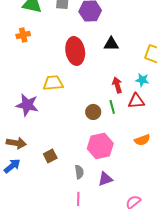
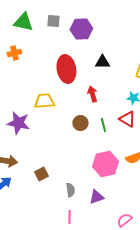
red arrow: (117, 85) -> (92, 94), moved
red triangle: (136, 101) -> (127, 119), turned 36
brown circle: (93, 112) -> (80, 123), moved
pink hexagon: (100, 146) -> (105, 164), moved

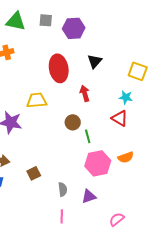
black triangle: (102, 62) -> (95, 61), turned -49
green line: (103, 125) -> (88, 136), moved

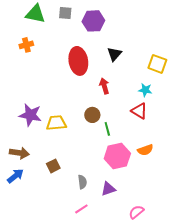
yellow trapezoid: (37, 100) -> (56, 123), moved
pink line: (62, 216) -> (81, 209), turned 56

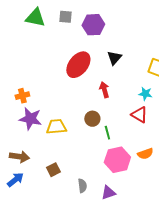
orange cross: (26, 45) -> (22, 96), moved
red ellipse: (78, 61) -> (78, 65), turned 48

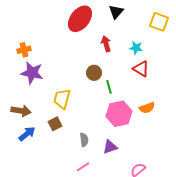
cyan star: (145, 94) -> (136, 48), moved
yellow trapezoid: (56, 127) -> (62, 99), moved, turned -70
blue arrow: (15, 180) -> (27, 134), moved

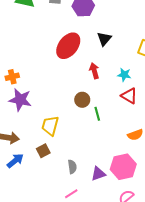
pink hexagon: (119, 114) -> (123, 167), moved

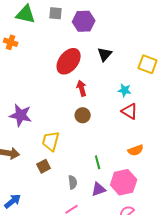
red arrow: (94, 71) -> (82, 88), moved
orange cross: (12, 77) -> (11, 42), moved, turned 32
green line: (97, 114) -> (98, 162), moved
blue arrow: (15, 161) -> (13, 201), moved

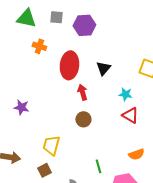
orange cross: (11, 42) -> (39, 46), moved
black triangle: (105, 54) -> (103, 68), moved
red ellipse: (69, 61) -> (69, 65), turned -32
purple star: (21, 115) -> (21, 107), moved, size x0.7

